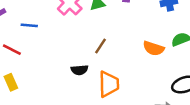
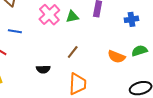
black semicircle: (79, 70) -> (43, 69), moved

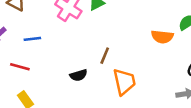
brown line: (73, 52) -> (105, 56), moved

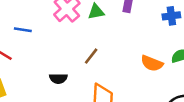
brown line: (105, 56) -> (91, 56), moved

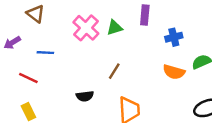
blue cross: (171, 16) -> (174, 37), moved

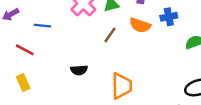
brown line: (114, 71) -> (110, 35), moved
orange semicircle: (174, 72) -> (140, 25), moved

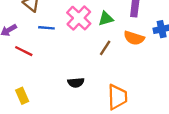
blue line: (43, 26) -> (46, 28), moved
red line: (25, 50) -> (24, 51), moved

